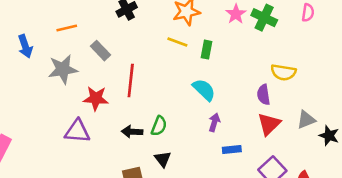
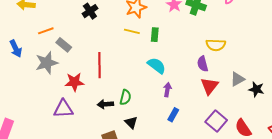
gray rectangle: (100, 51) -> (64, 45), moved
blue rectangle: (232, 149) -> (173, 115), moved, turned -48

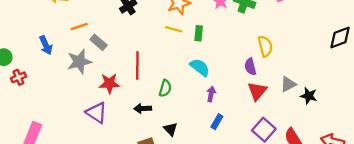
yellow semicircle: (216, 45) -> (265, 46), turned -108
green semicircle: (125, 97) -> (165, 88), moved
purple triangle: (63, 109) -> (96, 113), turned 35

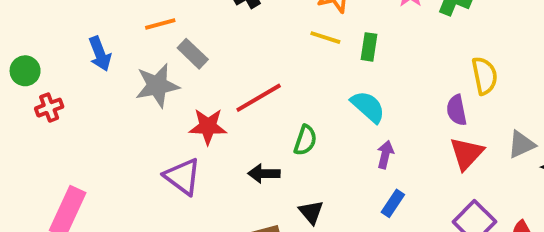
red line: (137, 66) -> (259, 98), turned 56

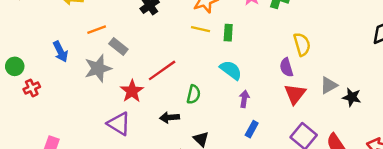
red star: (208, 126) -> (132, 91), turned -30

